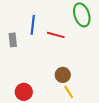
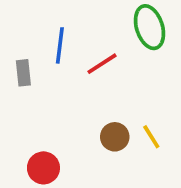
red line: (56, 35) -> (102, 64), turned -48
yellow line: (69, 92) -> (151, 137), moved

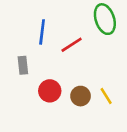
gray rectangle: (23, 73) -> (23, 65), moved
red circle: (43, 168) -> (50, 91), moved

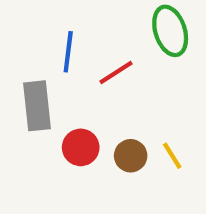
gray rectangle: (23, 65) -> (37, 106), size x1.6

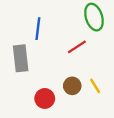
red line: (116, 73) -> (77, 47), moved
red circle: (81, 147) -> (45, 98), moved

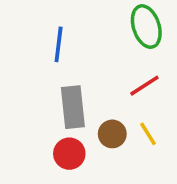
red line: (77, 47) -> (144, 86), moved
gray rectangle: (21, 58) -> (73, 107), moved

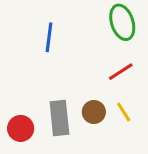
gray rectangle: (73, 107) -> (59, 118), moved
red circle: (69, 154) -> (21, 128), moved

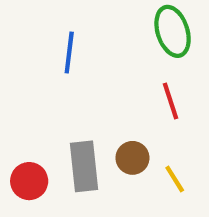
red line: (121, 72) -> (170, 101), turned -75
yellow line: (124, 112) -> (175, 179), moved

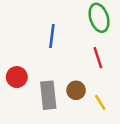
blue line: (69, 52) -> (52, 36), moved
red circle: (29, 181) -> (17, 77), moved

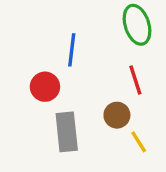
red circle: (17, 77) -> (45, 87), moved
brown circle: (76, 90) -> (117, 115), moved

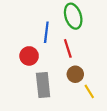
green ellipse: (137, 25) -> (73, 16), moved
red line: (135, 80) -> (68, 48), moved

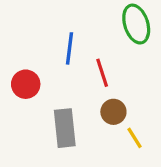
green ellipse: (73, 16) -> (136, 24), moved
red circle: (29, 56) -> (26, 84), moved

